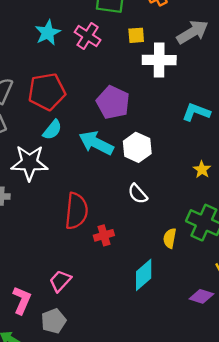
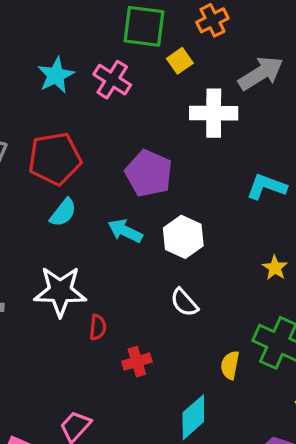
yellow square: (136, 35) -> (180, 61), moved, turned -30
cyan arrow: (96, 143) -> (125, 231), size x0.7
white star: (29, 163) -> (60, 291), moved
red semicircle: (76, 211) -> (98, 327), size x0.5

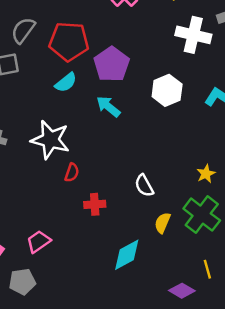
purple pentagon: (149, 173) -> (112, 64), moved
white hexagon: (183, 237) -> (167, 90), moved
yellow star: (275, 268) -> (206, 174), moved
white semicircle: (184, 302) -> (144, 186), moved

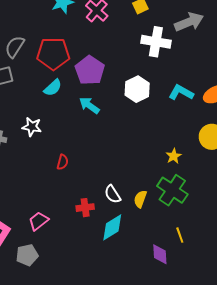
white star: (50, 140) -> (32, 127), moved, size x0.6
white semicircle: (144, 186) -> (113, 194), moved
red cross: (95, 204) -> (85, 208), moved
purple diamond: (182, 291) -> (160, 254), turned 60

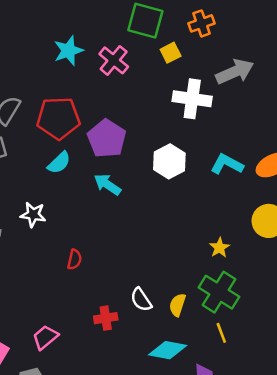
cyan diamond: (112, 227) -> (168, 350), moved, turned 44
yellow line: (180, 235) -> (221, 333), moved

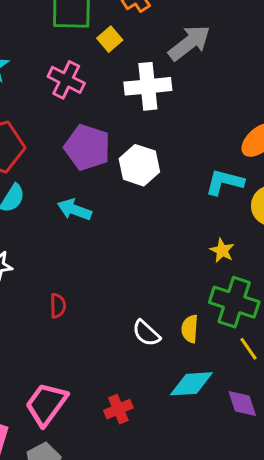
pink cross: (114, 60) -> (66, 80), moved
purple pentagon: (107, 139) -> (87, 147), moved
cyan L-shape: (227, 164) -> (225, 182), moved
red cross: (106, 318) -> (118, 409), moved
pink trapezoid: (45, 337) -> (46, 404), size x1.4

